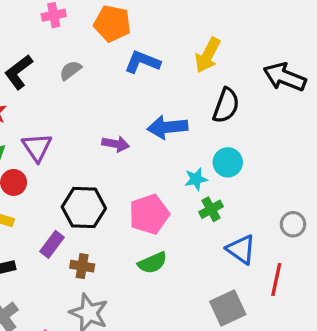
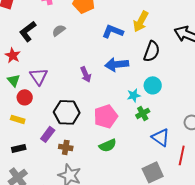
blue L-shape: (142, 62) -> (113, 31), moved
purple arrow: (116, 144) -> (86, 74), turned 56

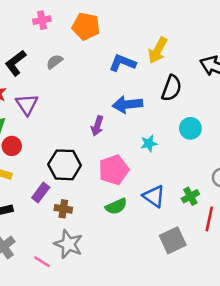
purple arrow: (86, 74) -> (97, 126), moved, turned 42
purple triangle: (39, 76) -> (27, 104), moved
cyan circle: (153, 85) -> (190, 128), moved
green cross: (143, 113) -> (190, 196), moved
blue triangle: (161, 137) -> (154, 196), moved

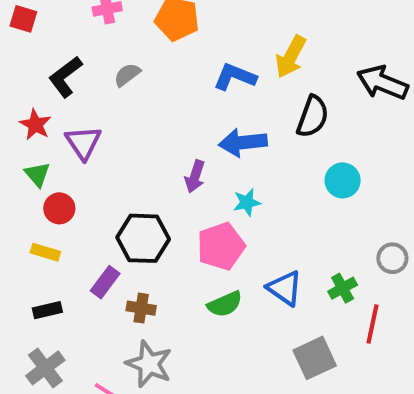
cyan star: (149, 143) -> (247, 202), moved

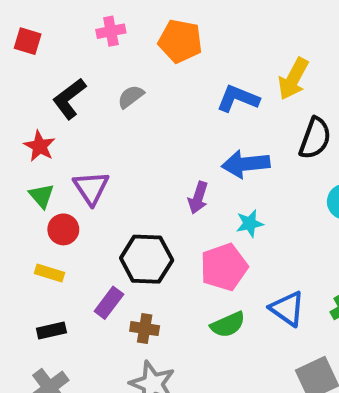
purple triangle: (83, 143) -> (91, 188), moved

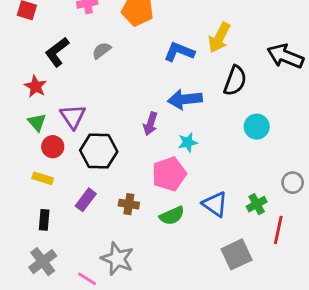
black hexagon: (147, 259) -> (99, 151), moved
brown cross: (145, 329) -> (129, 204), moved
black rectangle: (51, 331) -> (44, 220), turned -72

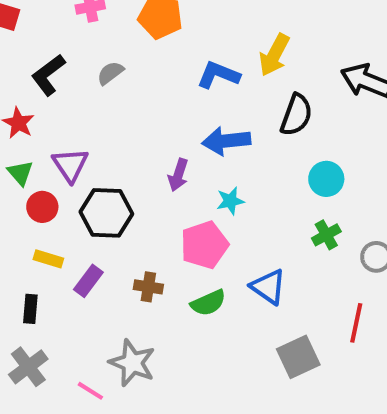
yellow rectangle: (43, 178) -> (48, 259), moved
green cross: (257, 204) -> (326, 235), moved

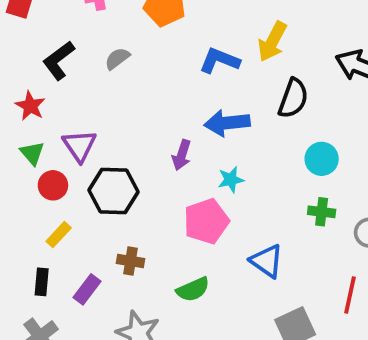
green cross: (326, 235) -> (322, 212), turned 36
yellow rectangle: (48, 259) -> (59, 235), turned -64
purple rectangle: (88, 281) -> (87, 289), moved
brown cross: (148, 287) -> (131, 261), moved
green semicircle: (208, 303) -> (193, 289), moved

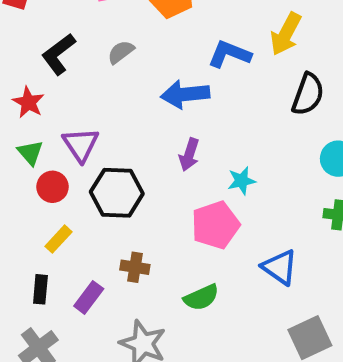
blue arrow: (227, 123) -> (185, 94), moved

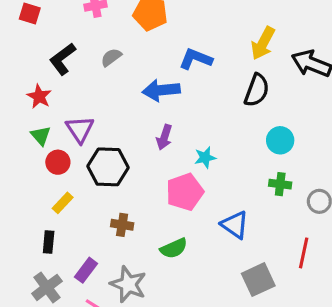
yellow arrow: (286, 34) -> (263, 43), moved
purple rectangle: (89, 297) -> (86, 270), moved

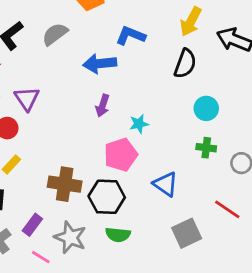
gray semicircle: (111, 57) -> (55, 34), size x1.4
black hexagon: (108, 167) -> (107, 197), moved
brown cross: (122, 225) -> (65, 184), size x1.6
green semicircle: (174, 248) -> (118, 235), moved, turned 30
red line: (304, 253) -> (227, 209), turned -68

